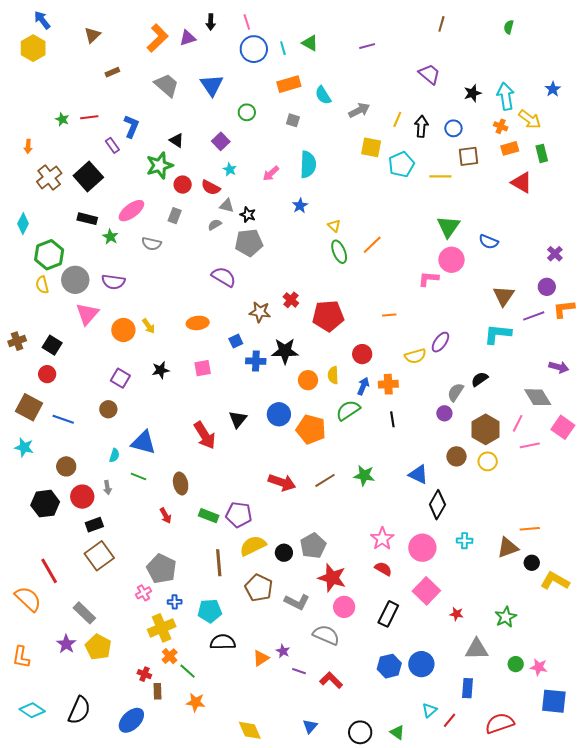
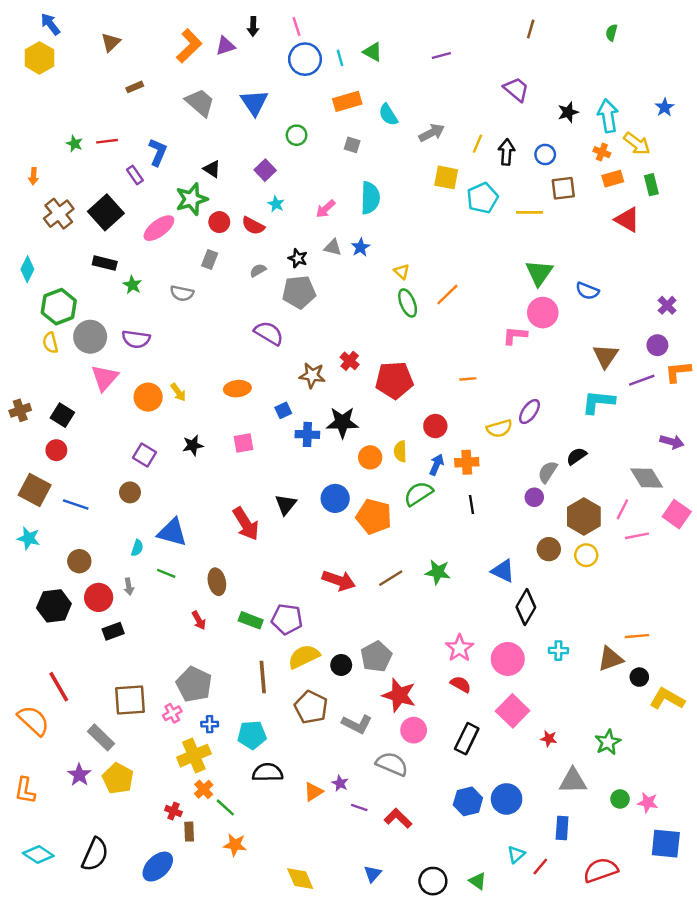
gray triangle: (227, 206) -> (333, 247), moved
pink ellipse: (131, 211) -> (159, 228), moved
brown square: (99, 556) -> (130, 700), moved, turned 32

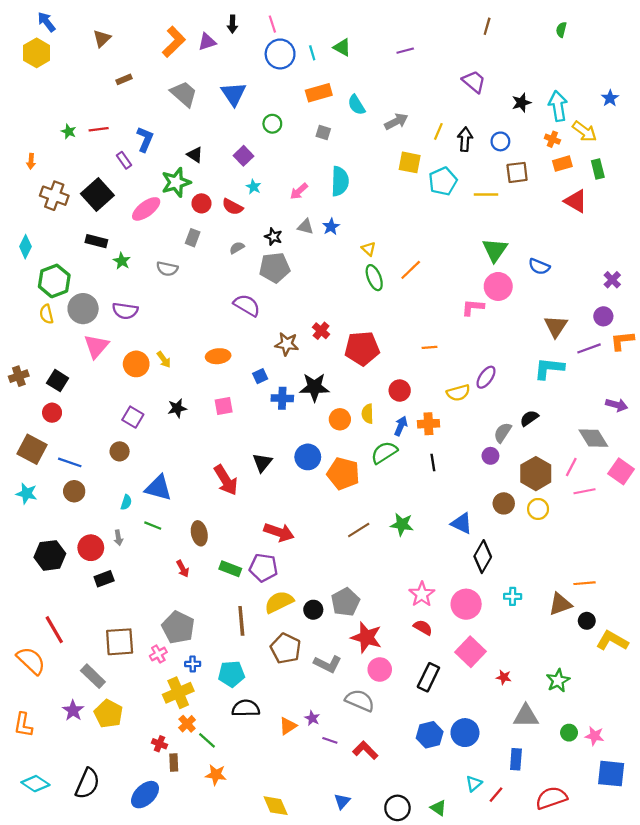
brown cross: (59, 214) -> (54, 196), turned -32
brown circle: (79, 561) -> (74, 491), moved
red arrow: (339, 581) -> (279, 532), moved

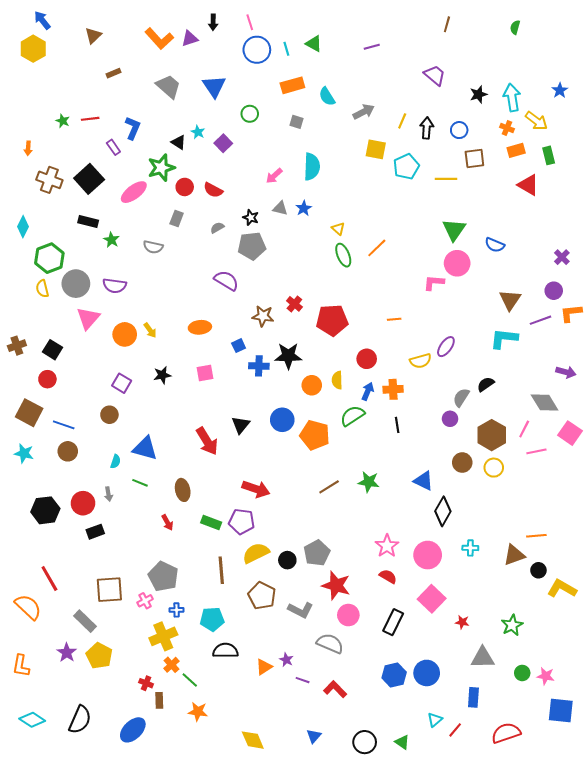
orange L-shape: (174, 42) -> (159, 39), turned 92
cyan star: (254, 187) -> (198, 132), moved

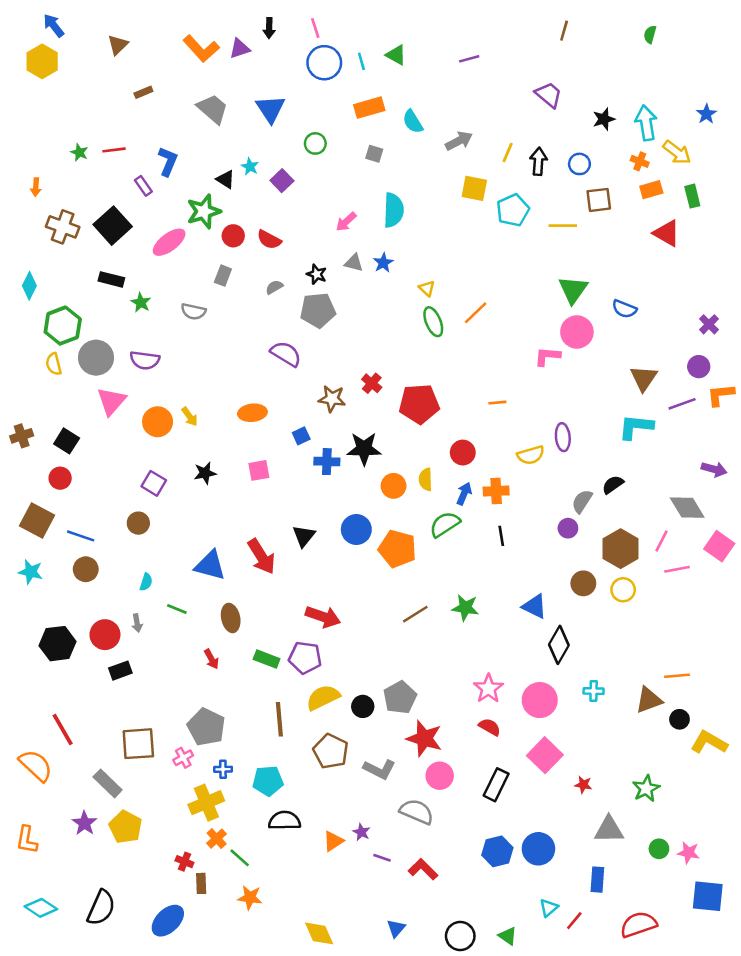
purple ellipse: (446, 347) -> (563, 437), turned -40
blue triangle: (145, 448) -> (210, 565), moved

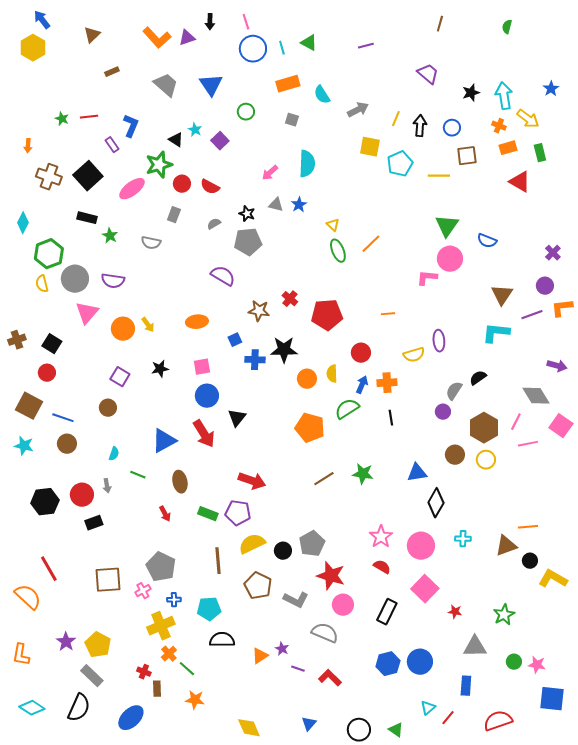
blue circle: (356, 529) -> (207, 396), moved
blue triangle: (210, 565) -> (164, 441), turned -44
blue triangle: (535, 606) -> (417, 473), turned -35
gray rectangle: (108, 783) -> (92, 676), moved

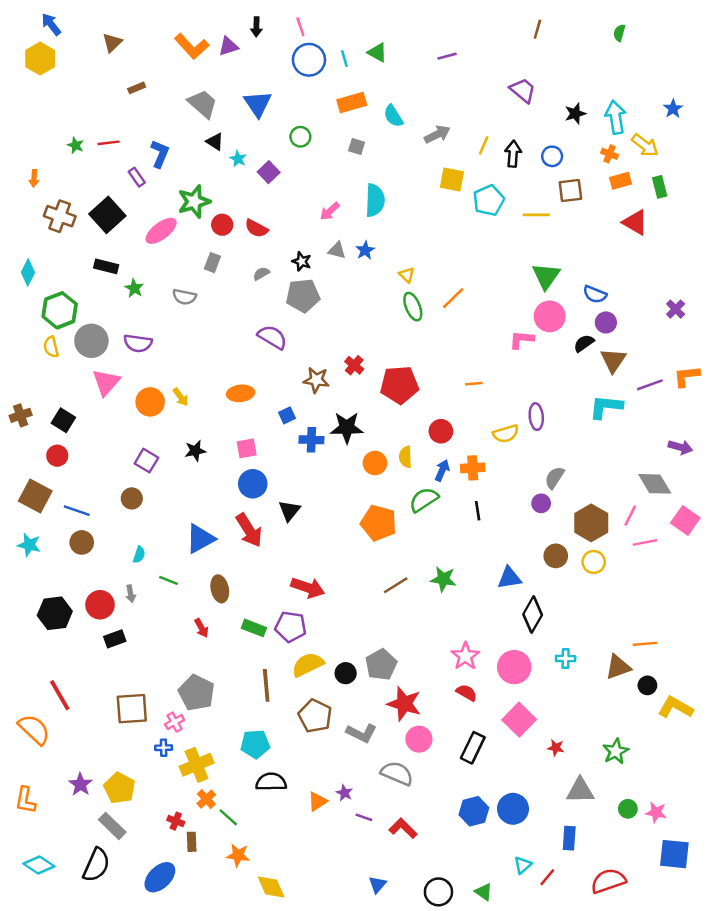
black triangle: (176, 140) -> (215, 142), moved
purple circle: (545, 286) -> (606, 322), moved
black semicircle: (478, 378) -> (584, 343), moved
blue cross: (174, 600) -> (164, 748), moved
yellow diamond: (249, 728) -> (271, 887), moved

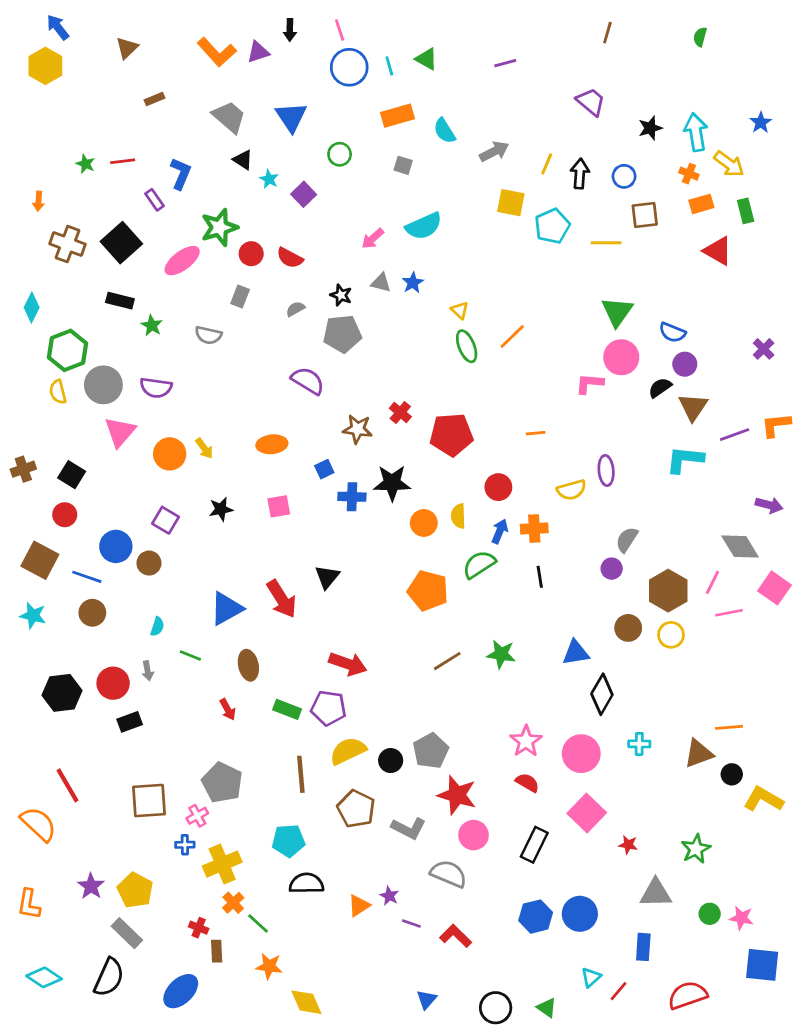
cyan semicircle: (375, 200) -> (424, 226), turned 64
blue circle: (253, 484) -> (116, 546), moved

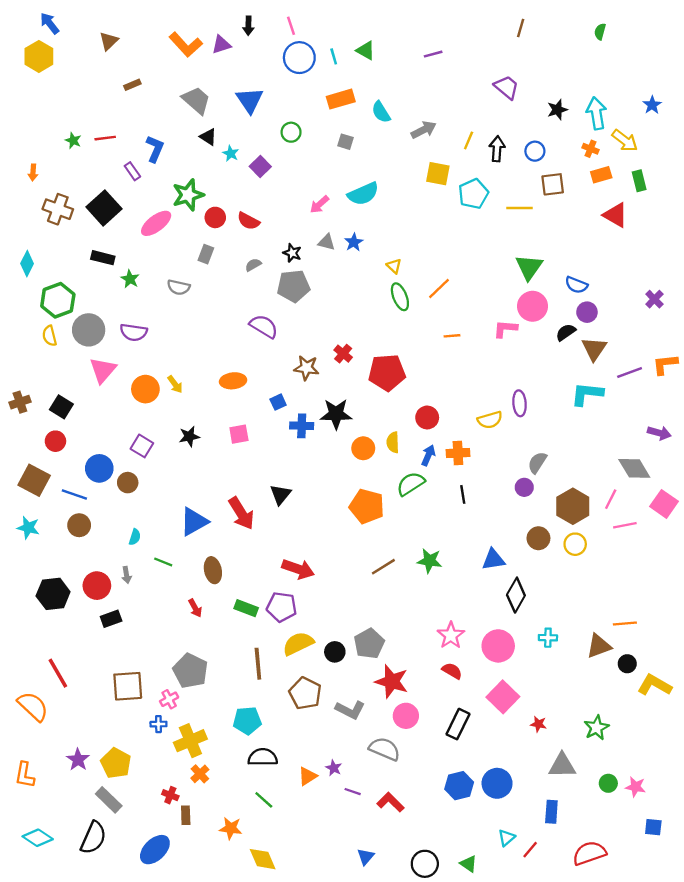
orange line: (536, 433) -> (452, 336), moved
green line: (258, 923) -> (264, 800), moved
blue square: (762, 965) -> (653, 827), size x0.6

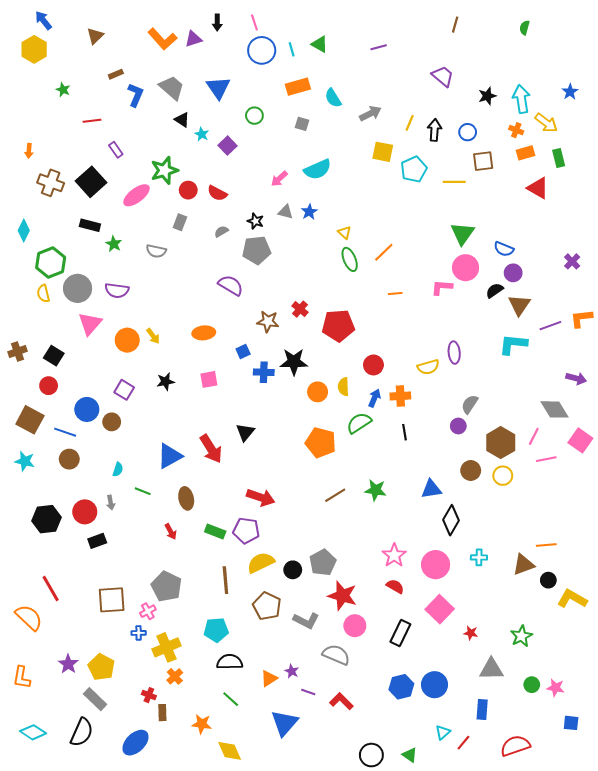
green star: (73, 140) -> (63, 90), moved
blue L-shape: (155, 149) -> (135, 95), moved
blue triangle: (366, 857) -> (284, 723), moved, size x1.8

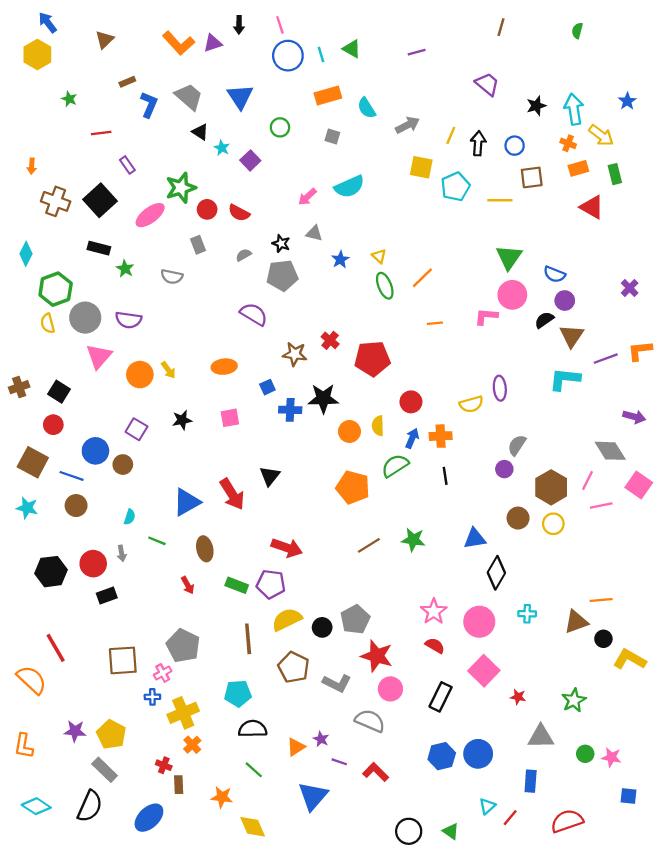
blue star: (309, 212) -> (340, 260), moved
gray rectangle: (180, 222) -> (198, 245), turned -42
purple star: (68, 664) -> (75, 731), turned -30

